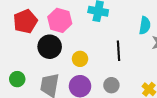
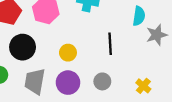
black circle: (50, 47) -> (23, 47), moved

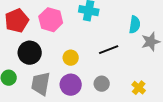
black line: (110, 44) -> (109, 50), turned 72

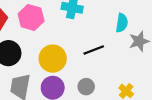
yellow circle: (71, 58) -> (53, 59), size x1.6

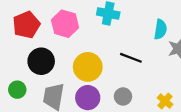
black line: (94, 50) -> (131, 58), turned 42

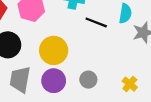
black line: (131, 58) -> (96, 22), moved

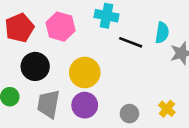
gray circle: (88, 80) -> (129, 114), moved

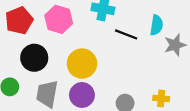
yellow cross: (167, 109) -> (161, 98), turned -35

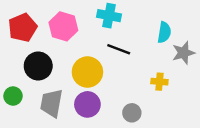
black line: (126, 34) -> (119, 49), moved
yellow cross: (161, 98) -> (159, 82), moved

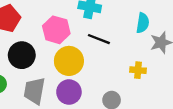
pink hexagon: (63, 26) -> (56, 30), moved

